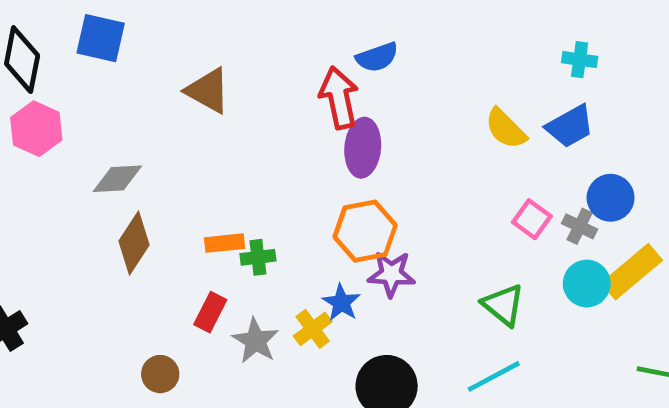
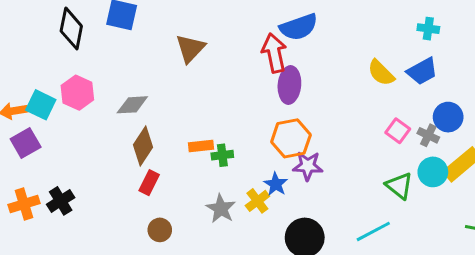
blue semicircle: (377, 57) -> (299, 27), size x1.4
brown triangle: (208, 91) -> (190, 48), turned 44
pink hexagon: (36, 129) -> (77, 93), moved
green triangle: (503, 305) -> (399, 186), moved
red rectangle: (210, 312) -> (149, 183), moved

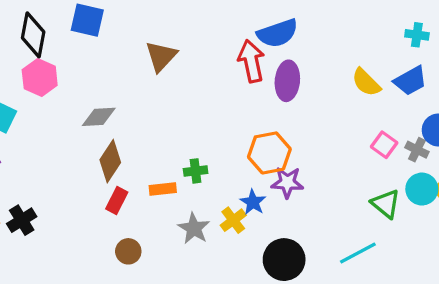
purple ellipse: (289, 85) -> (287, 81), moved
pink hexagon: (77, 93) -> (40, 77), moved
orange rectangle: (201, 146) -> (163, 189), moved

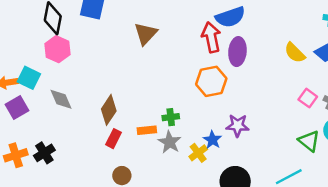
gray diamond: (99, 117) -> (61, 99), moved, turned 70
orange hexagon: (269, 153) -> (211, 81), moved
gray star: (194, 228) -> (170, 142), moved

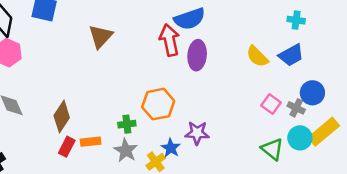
orange hexagon: (211, 81) -> (158, 104), moved
orange rectangle: (147, 130) -> (91, 142), moved

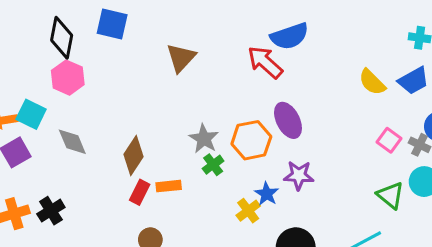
red arrow: (170, 40) -> (265, 62), turned -36
purple ellipse: (197, 55) -> (288, 120), moved, turned -32
green cross: (127, 124) -> (213, 165), turned -30
gray star: (126, 150) -> (204, 139), moved

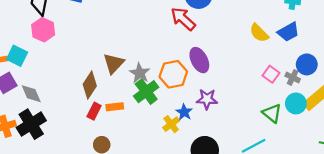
brown triangle: (181, 58) -> (114, 63), moved
gray diamond: (72, 142) -> (31, 94), moved
green cross: (213, 165) -> (146, 92), size x1.6
black cross: (51, 211) -> (31, 124), size x1.5

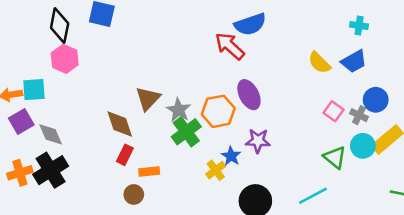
cyan square: (17, 56) -> (34, 90), turned -30
brown diamond: (90, 85) -> (120, 124), turned -52
orange rectangle: (115, 107) -> (149, 171), moved

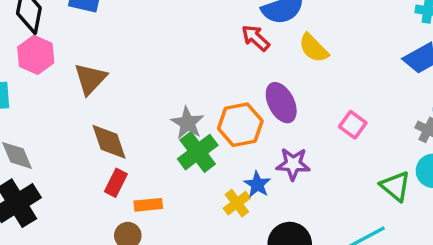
red arrow: (230, 46) -> (256, 38), size x0.7
yellow semicircle: (319, 63) -> (314, 48), moved
brown triangle: (148, 98) -> (90, 79), moved
pink square: (333, 111) -> (353, 125), moved

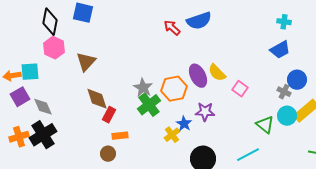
red arrow: (256, 38) -> (172, 28), moved
yellow semicircle: (314, 48) -> (217, 73), moved
red rectangle: (116, 183) -> (109, 115), moved

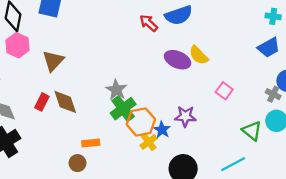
yellow semicircle: (217, 73) -> (199, 55), moved
purple ellipse: (198, 76) -> (178, 60), moved, turned -40
orange hexagon: (174, 89) -> (141, 122), moved
red rectangle: (109, 115) -> (42, 102), moved

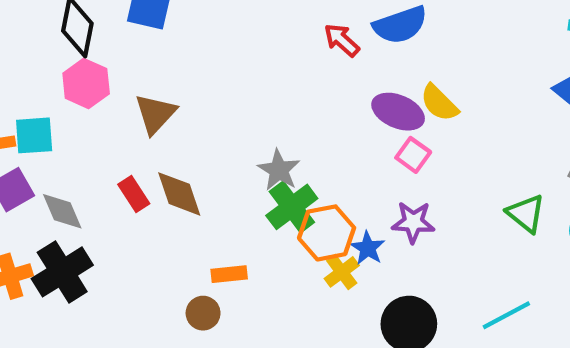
pink square: (224, 91) -> (413, 155), moved
red rectangle: (42, 102) -> (134, 194), turned -60
green triangle: (252, 131) -> (526, 213), moved

